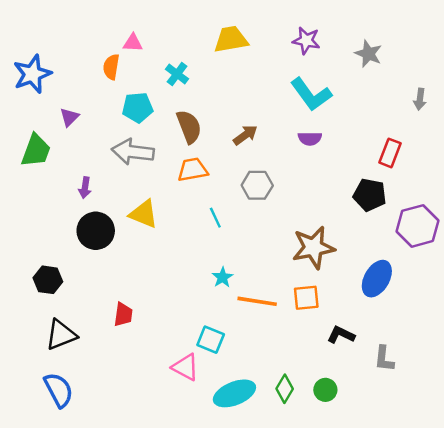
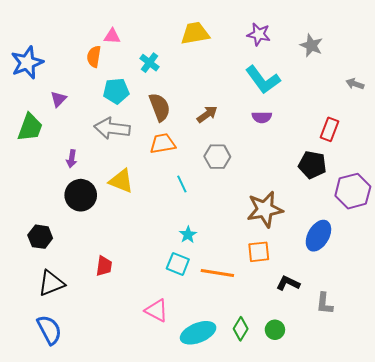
gray arrow: (420, 99) -> (355, 84), turned 102
orange line: (257, 301) -> (217, 273), moved
cyan square: (211, 340) -> (178, 264), moved

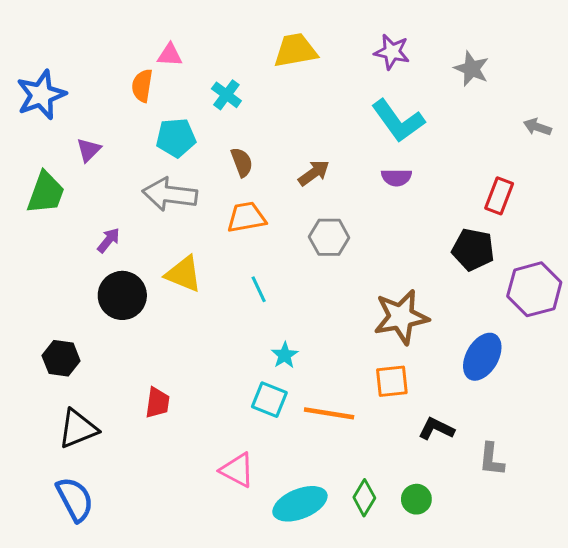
brown semicircle: (160, 107) -> (242, 162), size x0.7
purple arrow: (72, 159) -> (109, 240), turned -150
cyan line: (182, 184) -> (259, 289), moved

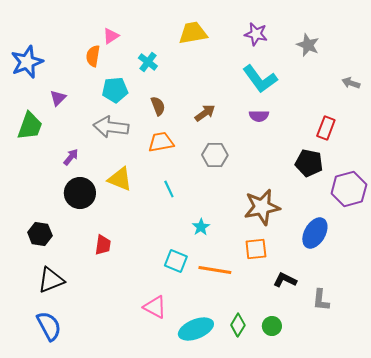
pink triangle: (170, 55) -> (111, 36), turned -36
cyan star: (285, 355) -> (201, 227), moved
red trapezoid: (158, 403) -> (103, 245), moved

